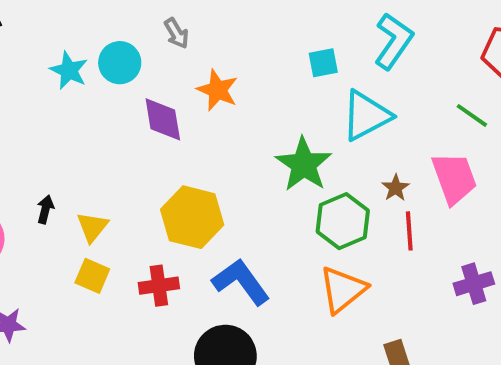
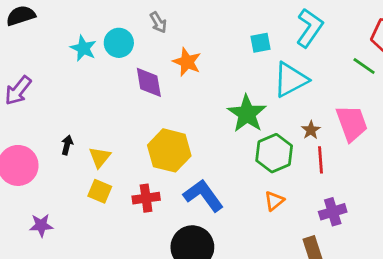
green line: (472, 115) -> (364, 66), moved
purple cross: (474, 284) -> (333, 212), moved
orange triangle: (343, 290) -> (274, 201), size x0.6

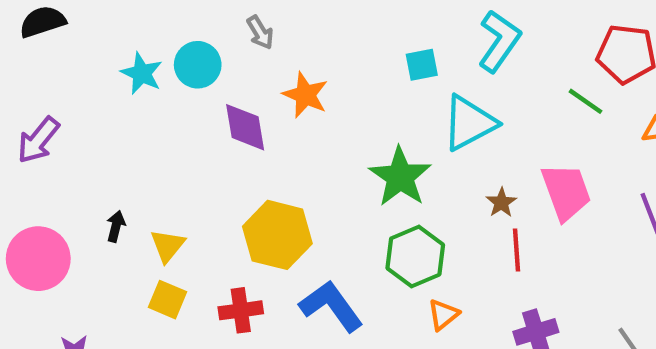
green hexagon: (274, 153) -> (415, 256), moved

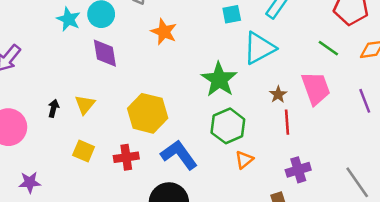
green line: (585, 101) -> (328, 48), moved
purple diamond: (245, 127) -> (105, 53), moved
yellow triangle: (168, 246) -> (85, 105), moved

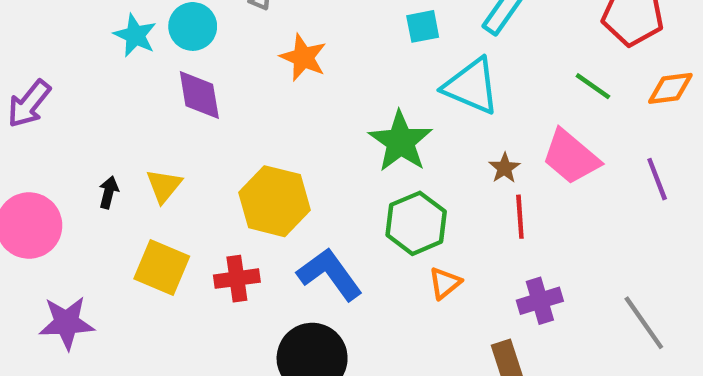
cyan triangle: (259, 48) -> (471, 86), turned 51
pink trapezoid: (316, 88) -> (571, 157), turned 150
yellow square: (84, 151) -> (162, 268), size x1.4
purple star: (30, 182) -> (67, 323), size x1.4

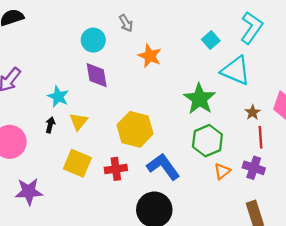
cyan square: (423, 26) -> (211, 40), turned -30
cyan star: (135, 35) -> (58, 97), moved
purple cross: (540, 301) -> (254, 168), moved, turned 35

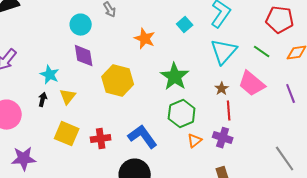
orange star: (150, 56) -> (145, 39), moved
cyan triangle: (236, 71) -> (224, 52), moved, turned 48
yellow hexagon: (135, 129) -> (118, 81), moved

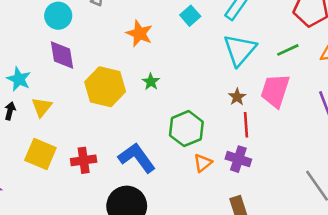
green line: (262, 52) -> (288, 50), turned -60
green star: (175, 77) -> (151, 82), moved, size x0.5
pink trapezoid: (252, 84) -> (275, 91), turned 68

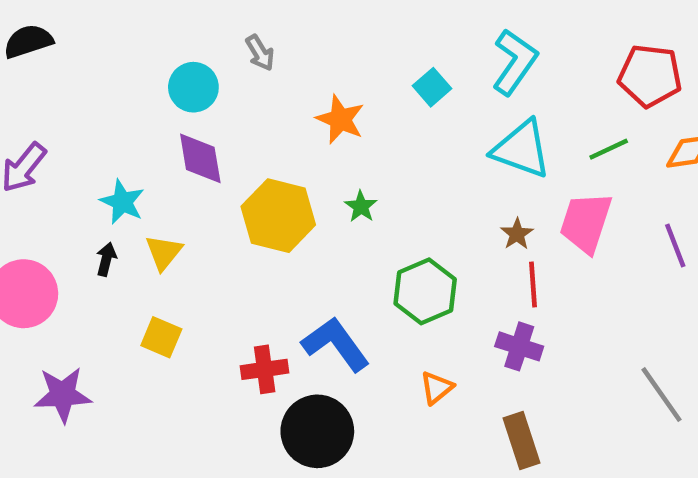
cyan triangle: (240, 50) -> (522, 149), turned -51
yellow square: (40, 154) -> (161, 337), size x0.7
red cross: (84, 160) -> (265, 369), moved
orange triangle: (203, 163) -> (437, 388), moved

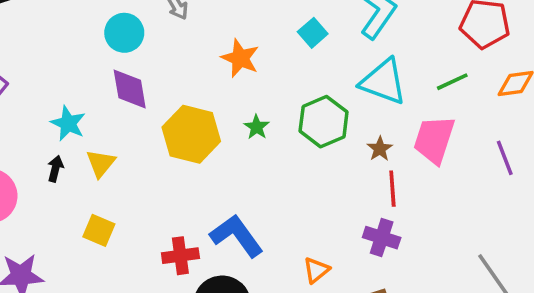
green hexagon: (425, 291) -> (324, 122), moved

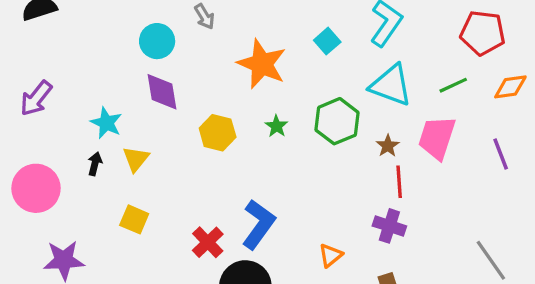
orange star: (240, 58) -> (262, 64), size x1.4
yellow hexagon: (191, 134) -> (218, 133), size x0.7
blue L-shape: (237, 236) -> (258, 224), turned 72
red cross: (180, 256) -> (208, 242), turned -36

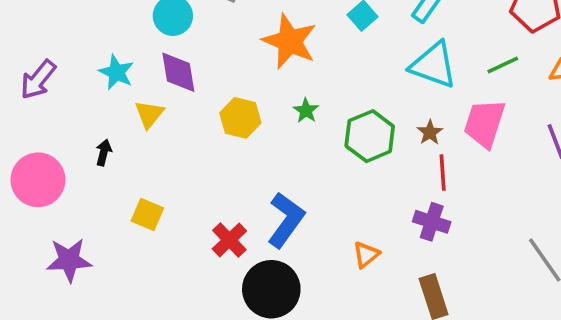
green hexagon: (337, 121) -> (370, 136), moved
cyan star: (106, 123) -> (116, 72), moved
yellow triangle: (136, 159) -> (149, 114), moved

